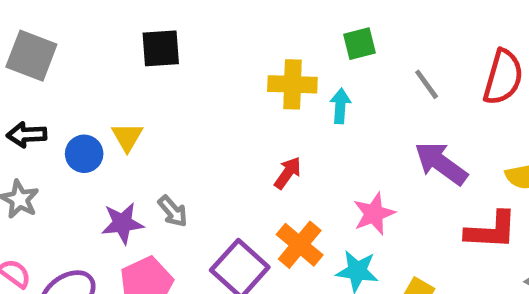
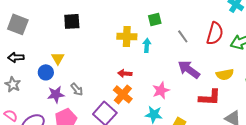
blue circle: (84, 154) -> (46, 72), moved
red arrow: (288, 173) -> (125, 73), turned -120
orange cross: (300, 245) -> (123, 94), moved

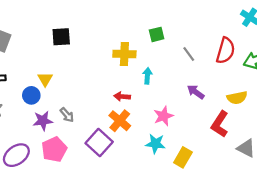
cyan arrow: (147, 45) -> (147, 76), moved
purple arrow: (189, 69) -> (196, 92), size x0.7
red L-shape: (210, 97) -> (220, 124), turned 120

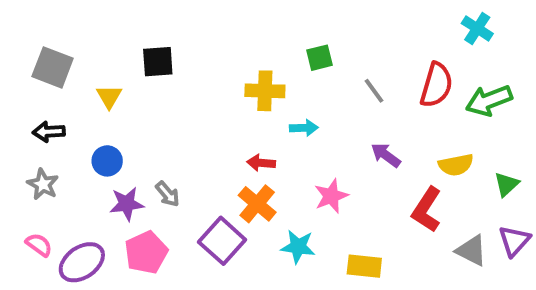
cyan arrow: (147, 76) -> (304, 128), turned 84
yellow triangle: (45, 79) -> (109, 97), moved
cyan star: (155, 144) -> (298, 247), moved
yellow rectangle: (183, 157) -> (364, 266), turned 66

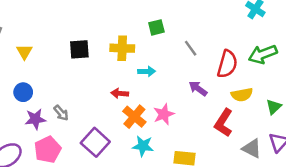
black square: (158, 62) -> (79, 49), moved
red semicircle: (436, 85) -> (227, 64), moved
orange cross: (257, 204) -> (134, 117), moved

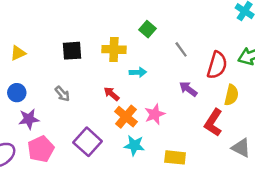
green square: (156, 27) -> (148, 29), turned -35
yellow triangle: (24, 52) -> (18, 53), turned 35
red arrow: (120, 93) -> (112, 94), turned 35
yellow semicircle: (242, 95) -> (231, 95), turned -66
gray arrow: (61, 113) -> (62, 94), moved

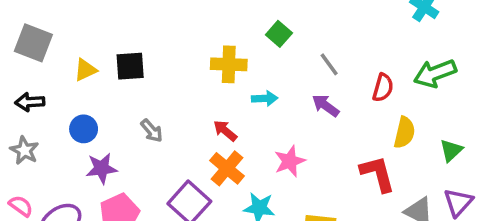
black square: (72, 51) -> (130, 66), moved
red semicircle: (217, 65) -> (383, 88), size x0.7
purple arrow: (188, 89) -> (326, 106), moved
orange cross: (126, 117) -> (227, 168), moved
red L-shape: (213, 123) -> (378, 174), turned 132

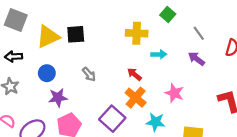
yellow triangle: (85, 70) -> (48, 37), size x1.6
pink star: (290, 161) -> (174, 93), turned -30

